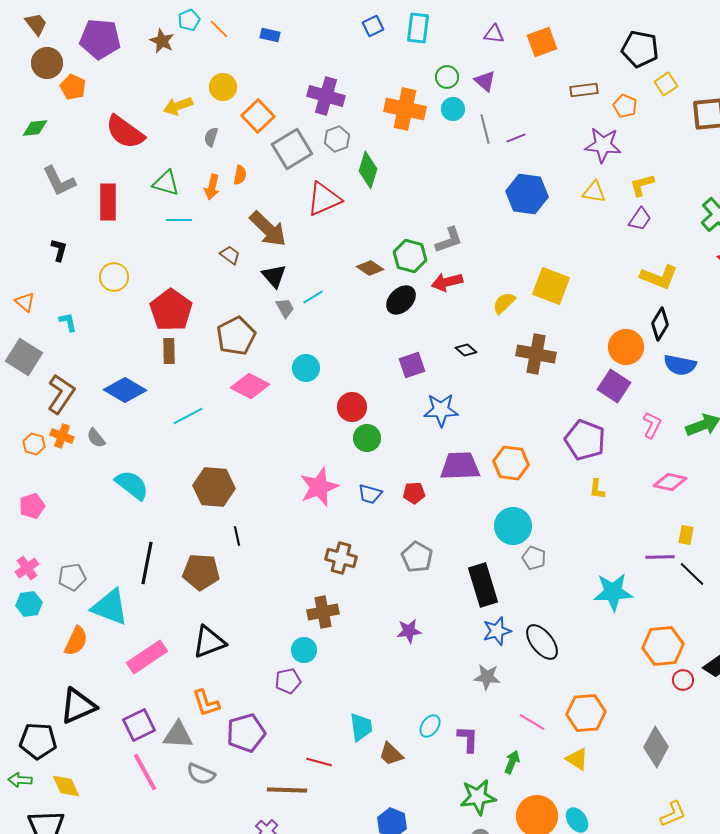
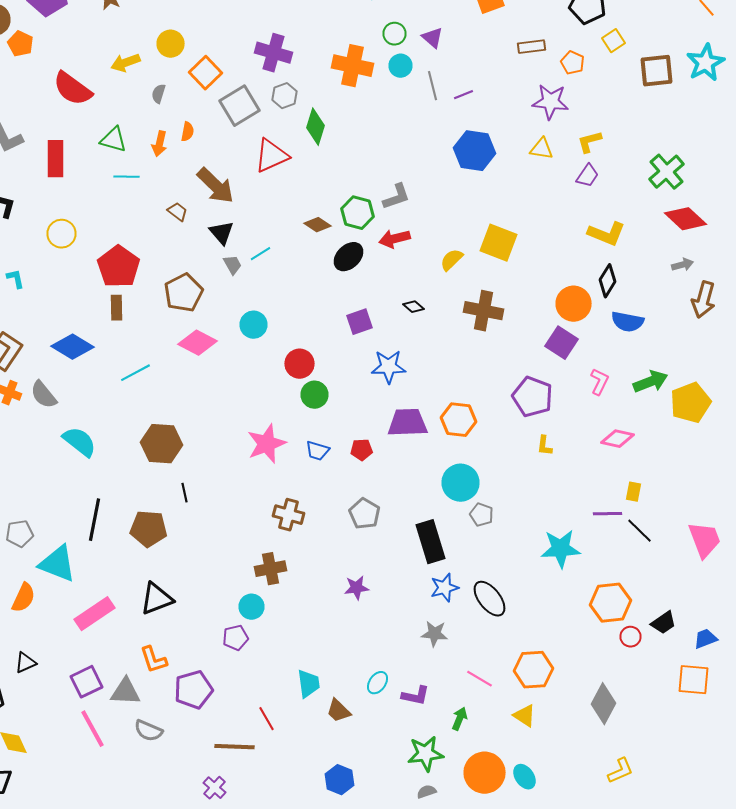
gray semicircle: (96, 438) -> (44, 395), size x1.4
black triangle: (78, 706) -> (26, 663), size x0.6
purple L-shape: (468, 739) -> (416, 696), turned 100
red line: (319, 762) -> (266, 719), turned 45

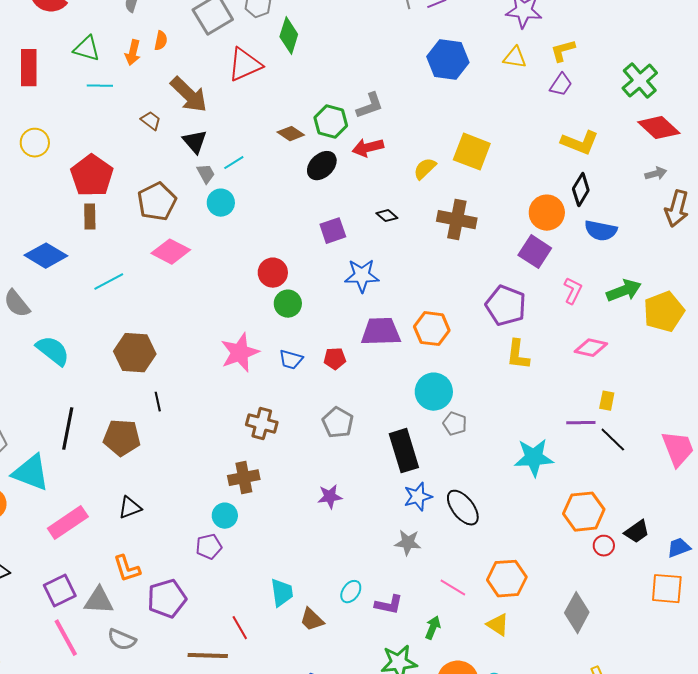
cyan circle: (254, 325) -> (221, 203), moved
yellow L-shape: (544, 446) -> (518, 355), size x1.5
black triangle: (156, 599) -> (130, 508), size x0.7

